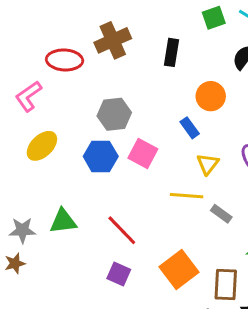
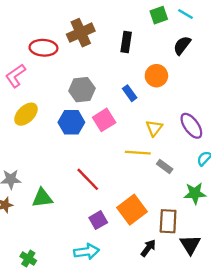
blue rectangle: (190, 128) -> (130, 93), moved
pink square: (143, 153) -> (104, 120), turned 30
green triangle: (63, 221) -> (42, 198), moved
purple square: (119, 274) -> (98, 220), moved, turned 36

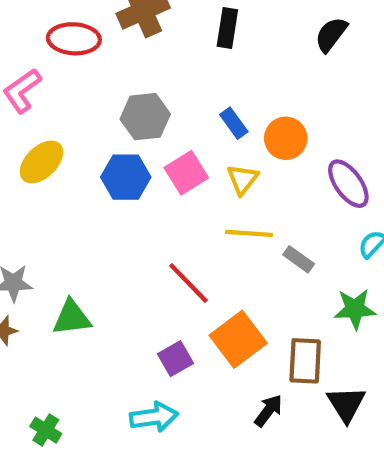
orange circle: (156, 76) -> (286, 138), moved
yellow triangle: (154, 128) -> (242, 179), moved
red line: (88, 179) -> (188, 283), moved

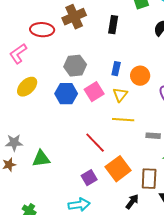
blue rectangle: (234, 123) -> (116, 69), turned 48
gray rectangle: (299, 259) -> (153, 136), moved, turned -32

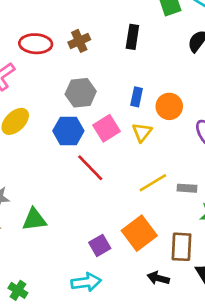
brown cross: (74, 17) -> (79, 41), moved, size x0.7
yellow line: (123, 120) -> (153, 183), moved, turned -35
red line: (95, 143) -> (90, 168), moved
black arrow: (132, 202) -> (158, 278), turned -112

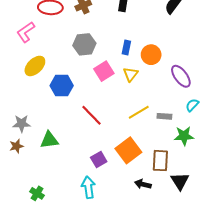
blue hexagon: (68, 131) -> (62, 86), moved
red line: (90, 168) -> (91, 115), moved
cyan arrow: (86, 282) -> (88, 187), turned -90

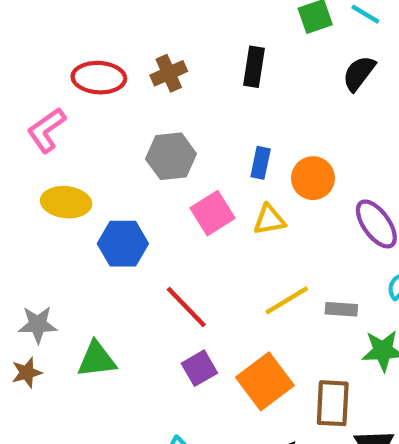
yellow ellipse: (35, 66) -> (66, 202), turned 50
yellow triangle: (131, 74) -> (269, 220), turned 42
purple square: (99, 160) -> (199, 368), moved

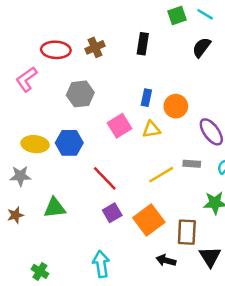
gray hexagon: (171, 156) -> (80, 94), moved
yellow ellipse: (66, 202) -> (35, 144), moved
gray rectangle: (341, 309) -> (192, 164), moved
gray star: (38, 325) -> (20, 176), moved

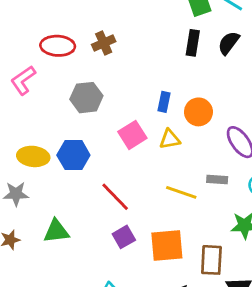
black rectangle: (143, 44) -> (193, 43), moved
yellow line: (161, 175) -> (181, 192), turned 50
orange square: (149, 220) -> (167, 246), turned 32

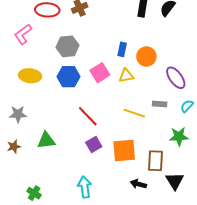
blue hexagon: (73, 155) -> (68, 77), moved
yellow ellipse: (33, 156) -> (30, 76), moved

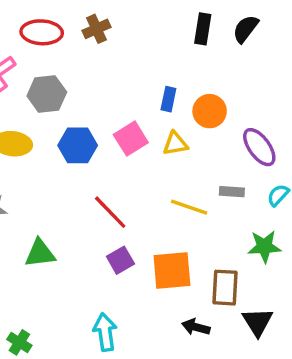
gray hexagon: (67, 46) -> (47, 94), moved

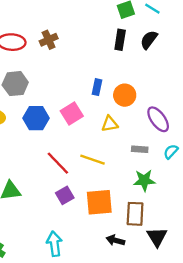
yellow triangle: (175, 144) -> (110, 124), moved
yellow line: (189, 207) -> (92, 160), moved
green star: (264, 246) -> (144, 180), moved

